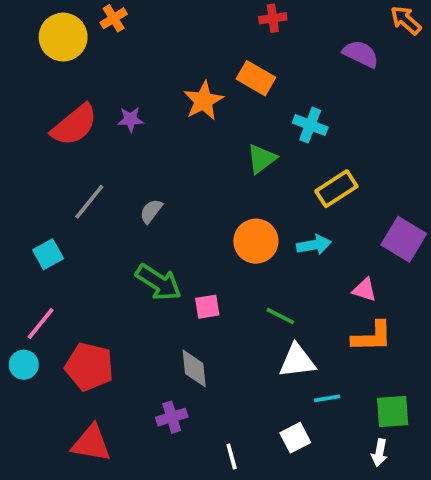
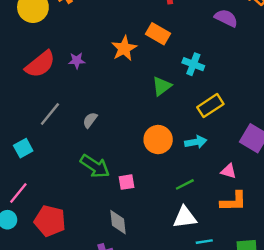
green line: (280, 316) -> (185, 184), moved, turned -54

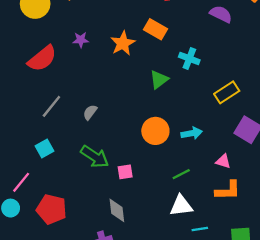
purple star: (77, 61) -> (81, 40), moved
yellow rectangle: (210, 106) -> (227, 92), moved
cyan square: (23, 148) -> (44, 148), moved

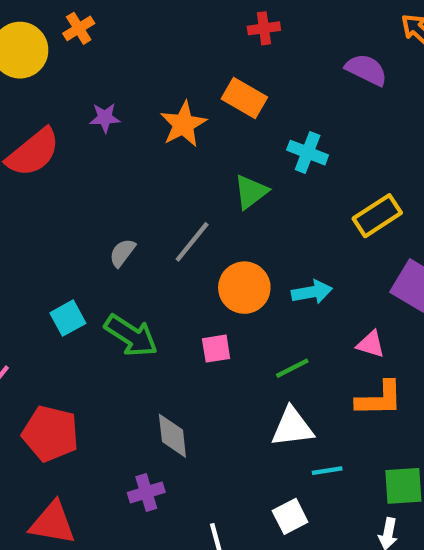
gray line: (51, 106) -> (192, 242), moved
cyan square: (44, 148) -> (68, 318), moved
pink square: (125, 172) -> (216, 349), moved

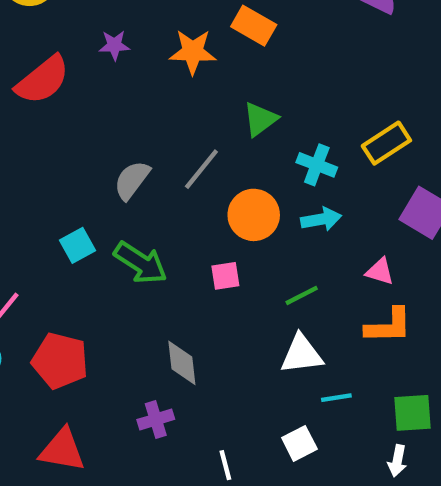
orange star: (183, 124) -> (193, 52), turned 30
cyan cross: (308, 153) -> (317, 165), moved
gray semicircle: (122, 253) -> (132, 180), size x1.4

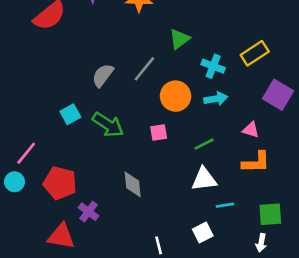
purple cross: (156, 419) -> (88, 212), moved, turned -36

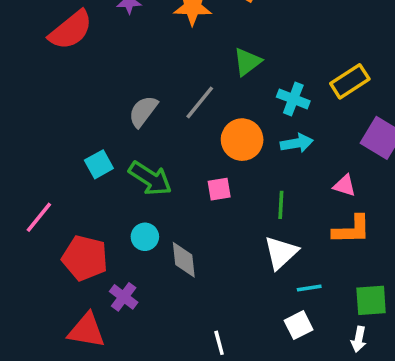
green line: (204, 144) -> (281, 205), turned -60
white triangle: (204, 179) -> (281, 253), turned -36
cyan circle: (14, 182) -> (145, 237), moved
white square: (203, 232) -> (299, 325), moved

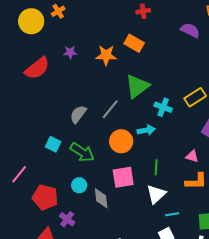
green triangle: (247, 62) -> (137, 86), size x1.5
orange circle: (242, 140) -> (121, 141), moved
cyan arrow: (297, 143) -> (146, 130), moved
cyan square: (99, 164) -> (53, 144), turned -35
pink square: (219, 189) -> (123, 177), moved, size x1.6

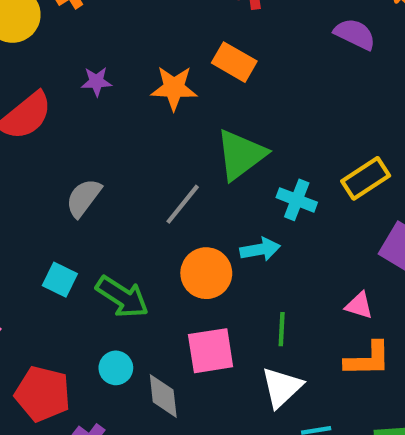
gray semicircle: (78, 114) -> (84, 198), moved

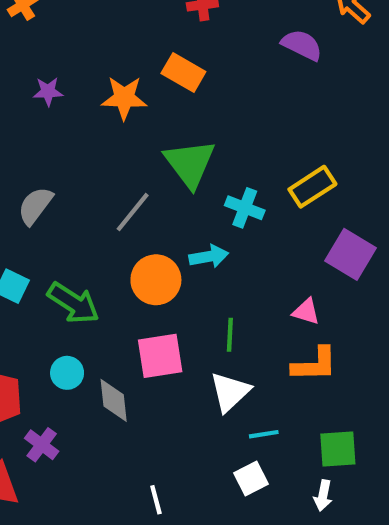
green triangle: (241, 155) -> (190, 163), turned -30

